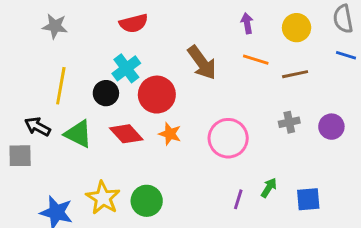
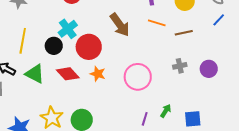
blue line: (346, 55) -> (219, 20), turned -64

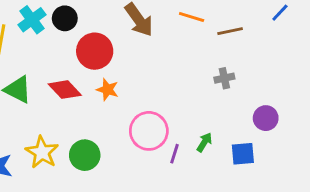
cyan cross: (68, 29) -> (32, 20), moved
black circle: (54, 46) -> (65, 18), moved
purple circle: (209, 69) -> (266, 118), moved
pink circle: (138, 77) -> (149, 131), moved

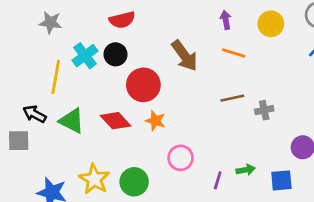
brown line: (230, 31) -> (232, 98), moved
pink circle: (149, 131) -> (181, 158), moved, size x0.7
green arrow: (204, 142) -> (246, 170), turned 48

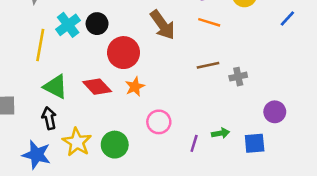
black arrow: (35, 114) -> (49, 118), moved, turned 50
orange star: (155, 121) -> (135, 87), turned 30

